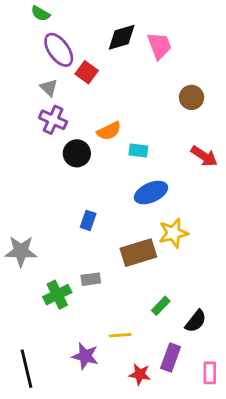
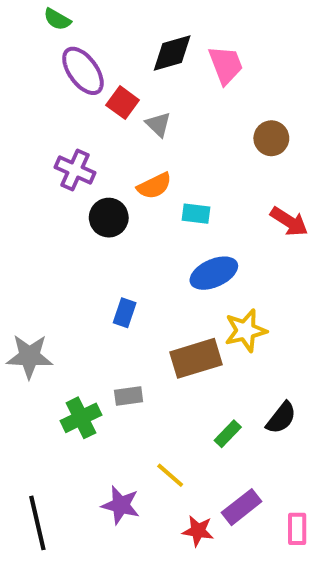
gray triangle: (49, 88) -> (158, 124), moved
black semicircle: (196, 321) -> (281, 418), moved
yellow line: (120, 335) -> (170, 475), turned 45
purple rectangle: (171, 358) -> (242, 507), turned 32

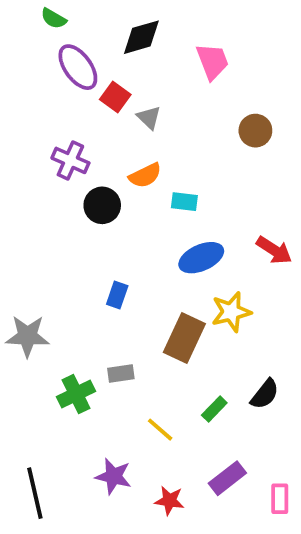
black diamond: (172, 53) -> (141, 37), moved
red arrow: (289, 222) -> (274, 250), moved
brown rectangle: (196, 358) -> (184, 338), turned -48
yellow line: (170, 475) -> (160, 430), moved
red star: (198, 531) -> (169, 501), moved

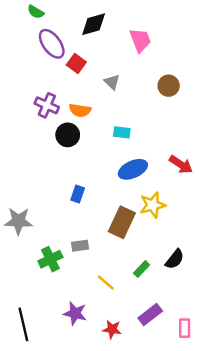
gray triangle: (149, 118) -> (112, 82), moved
orange semicircle: (145, 175) -> (80, 110), moved, turned 35

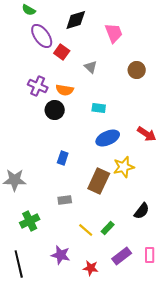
green cross: (50, 259) -> (30, 221), moved
green rectangle: (142, 269) -> (108, 228), moved
pink rectangle: (185, 328) -> (150, 255), moved

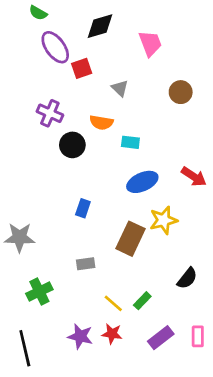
red square: (62, 52) -> (82, 68), turned 35
orange semicircle: (65, 90) -> (101, 122), moved
red star: (91, 268) -> (112, 334), moved

